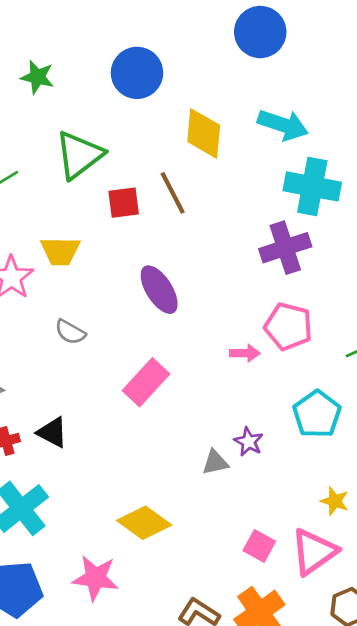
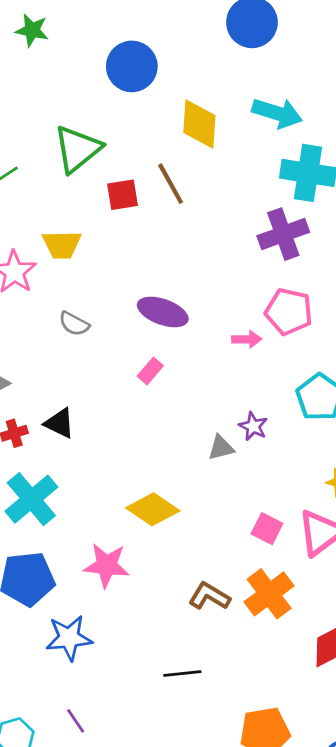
green star: (37, 77) -> (32, 30), moved
purple ellipse: (159, 290) -> (163, 312), moved, turned -36
pink rectangle: (146, 382) -> (150, 371), size x0.6

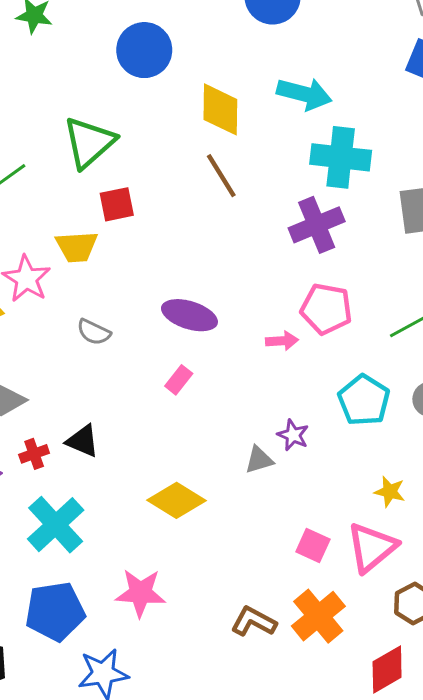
brown line: (171, 184) -> (221, 176), moved
red square: (123, 195) -> (117, 204), moved
yellow diamond: (153, 509) -> (176, 500), moved

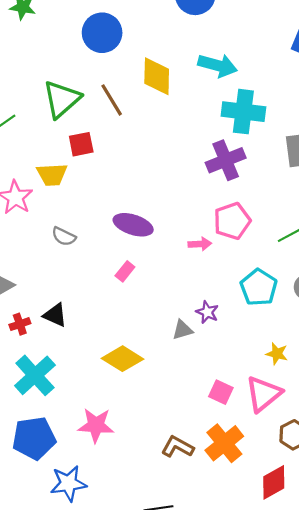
brown line: (221, 176) -> (112, 100), moved
pink pentagon: (326, 309) -> (232, 221), turned -30

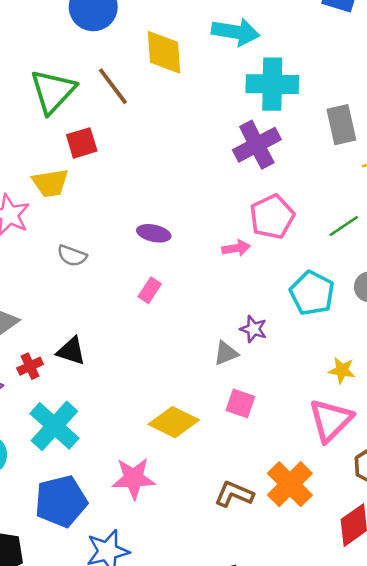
purple ellipse: (133, 225) -> (154, 233), size x0.7
yellow diamond: (122, 359) -> (174, 422), moved
pink square: (221, 392) -> (240, 403), moved

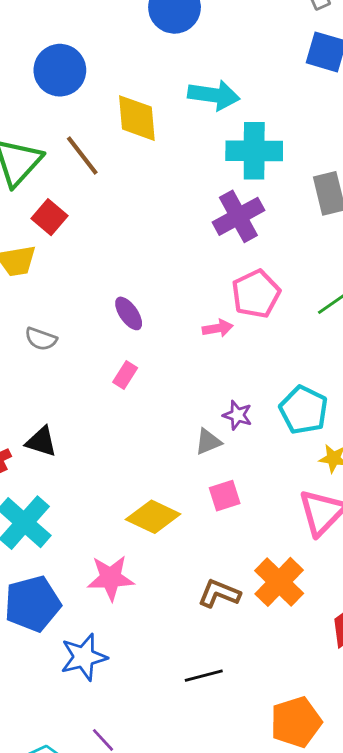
red square: (82, 143) -> (50, 217), turned -32
purple ellipse: (154, 233) -> (129, 313), turned 44
cyan pentagon: (312, 293) -> (304, 410), moved
pink square: (240, 403) -> (225, 496), turned -36

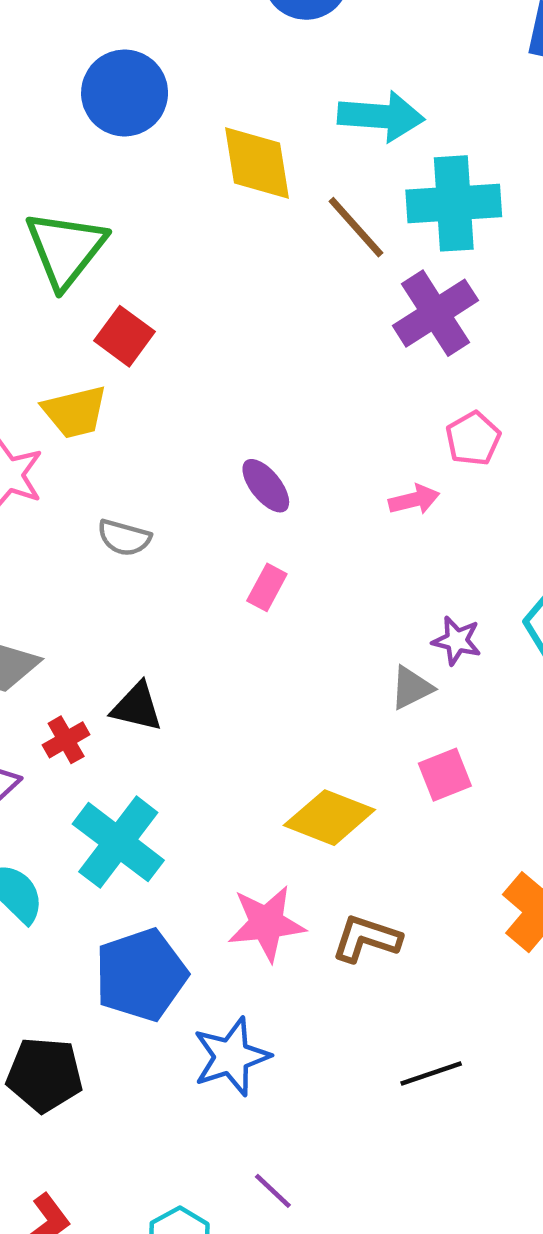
brown line: (82, 155) -> (356, 227), moved
pink pentagon: (256, 294) -> (473, 439), size x0.7
brown L-shape: (219, 594) -> (366, 939), moved

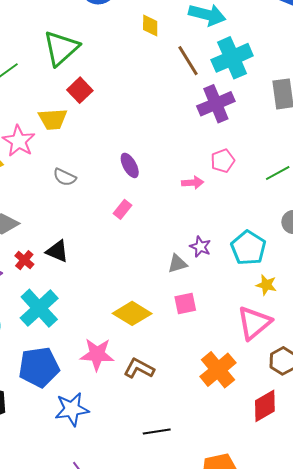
yellow diamond: (257, 163) -> (150, 25), size x0.6
cyan cross: (454, 203) -> (232, 58), turned -30
red cross: (66, 740) -> (24, 260), turned -30

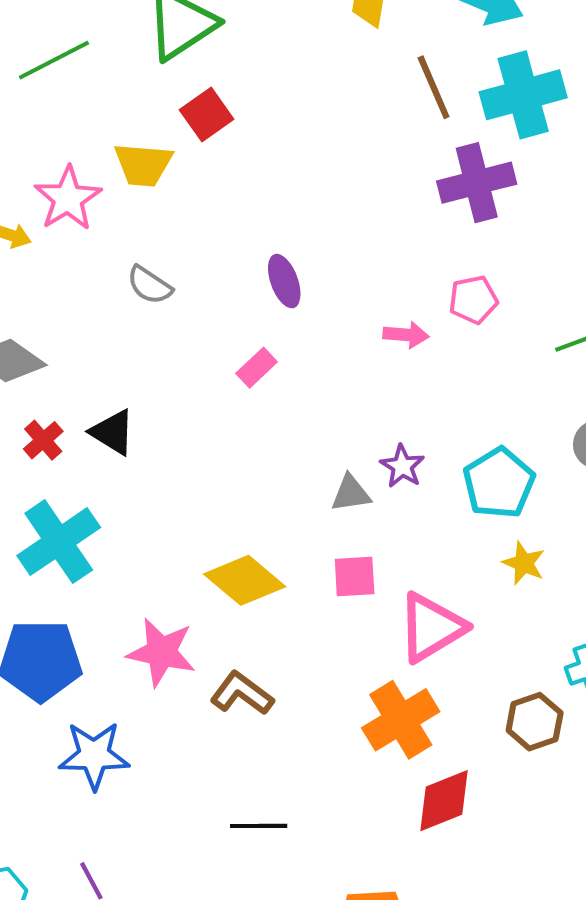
pink triangle: (254, 323) -> (431, 627), moved
red diamond: (265, 406) -> (444, 801), moved

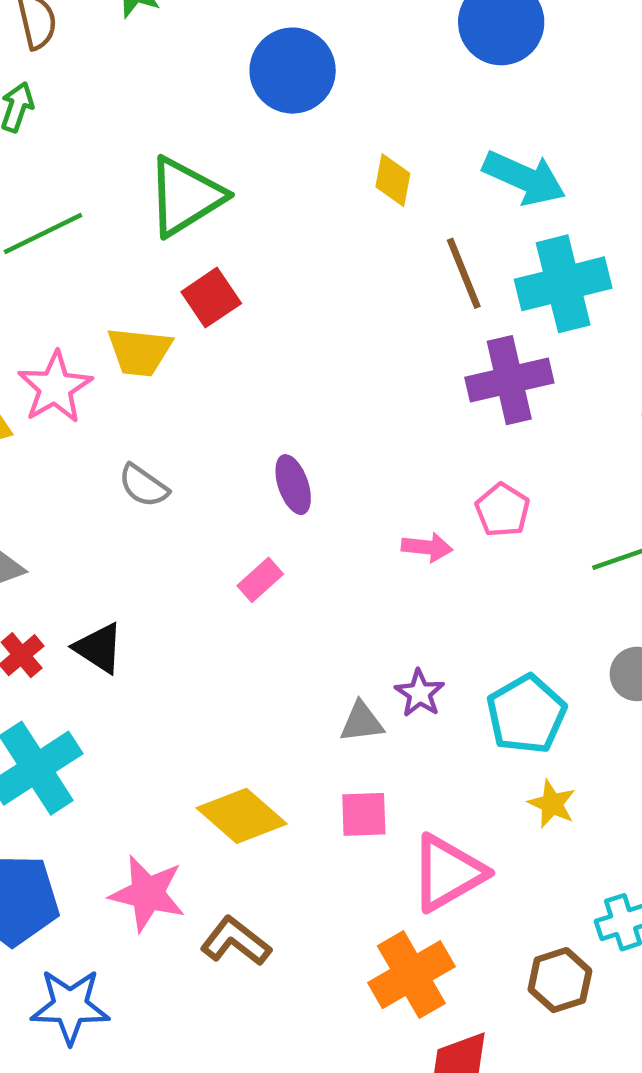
pink pentagon: (473, 300) -> (503, 510), turned -30

